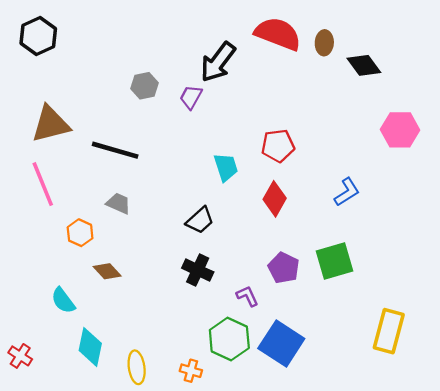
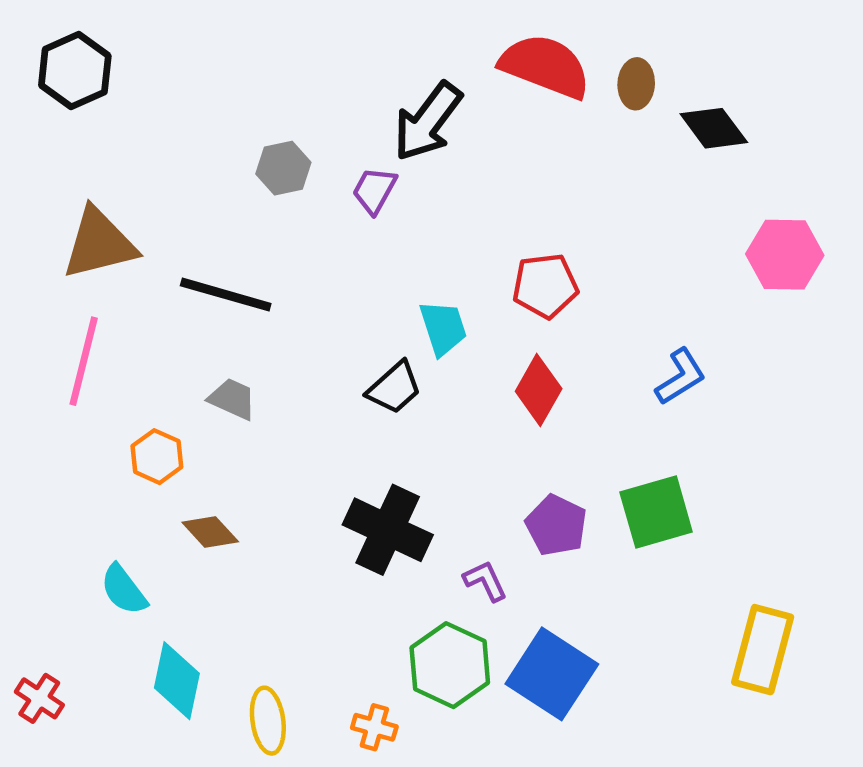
pink line: (43, 184) -> (84, 361), turned 36
black trapezoid: (200, 220) -> (394, 388), moved
black cross: (198, 270) -> (388, 530), size x1.4

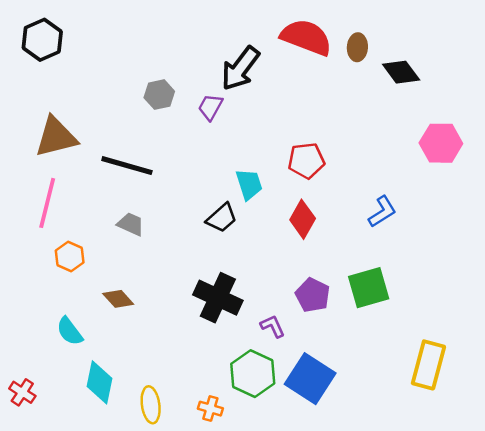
orange hexagon: (157, 457) -> (70, 257), moved

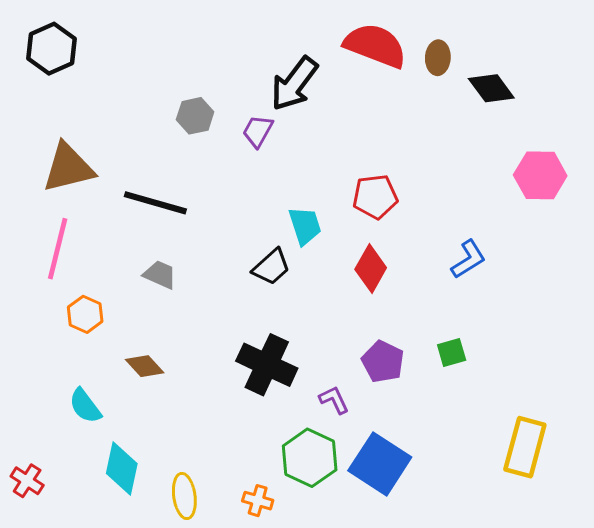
green square: (369, 288) -> (452, 352), size x0.6

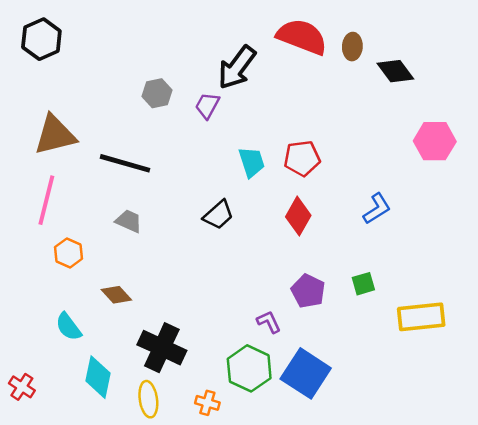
cyan trapezoid: (305, 226) -> (252, 162), moved
black cross: (267, 365) -> (162, 348), moved
yellow rectangle: (525, 447) -> (421, 317), moved, turned 69

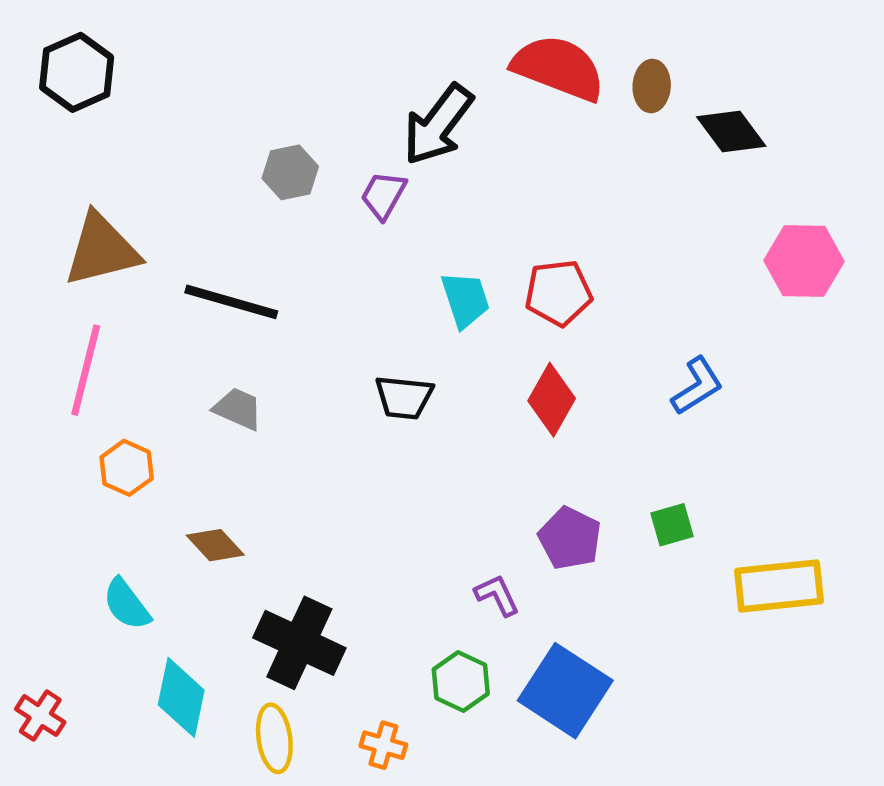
black trapezoid: (218, 215) -> (404, 397), turned 48
green hexagon: (249, 368) -> (461, 681), size x0.7

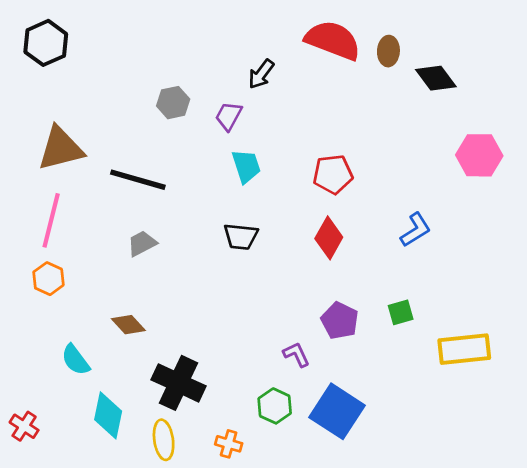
black arrow: (438, 125) -> (261, 74), size x0.6
cyan trapezoid: (465, 300) -> (246, 166), moved
gray trapezoid: (238, 409) -> (142, 243), turned -52
orange hexagon: (127, 468) -> (48, 279), moved

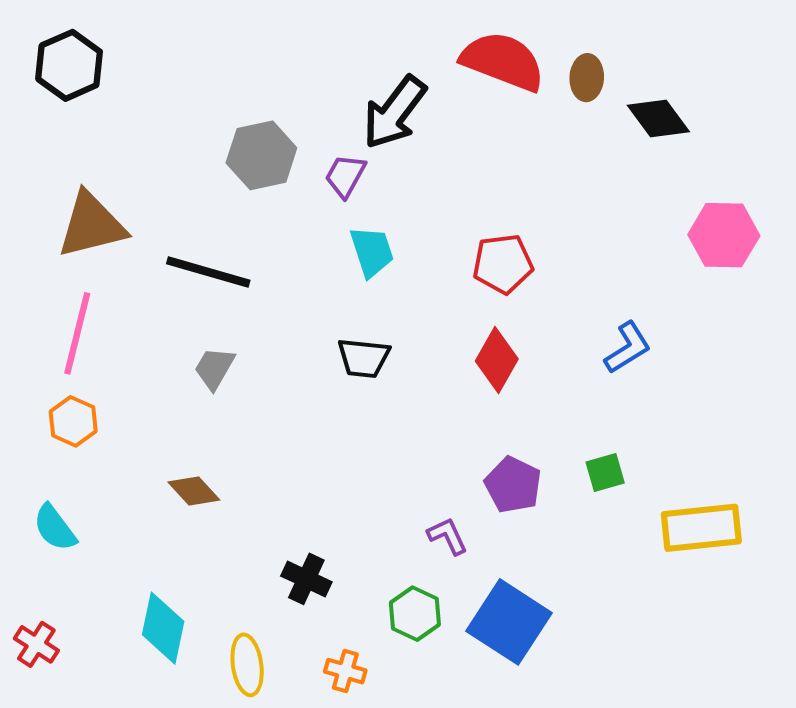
black arrow: (261, 74) -> (394, 112), size x1.6
gray hexagon: (173, 103) -> (261, 155), size x1.4
gray trapezoid: (142, 243) -> (214, 368), turned -32
cyan semicircle: (76, 360) -> (55, 528), moved
black cross: (178, 383) -> (306, 579), moved, size x0.6

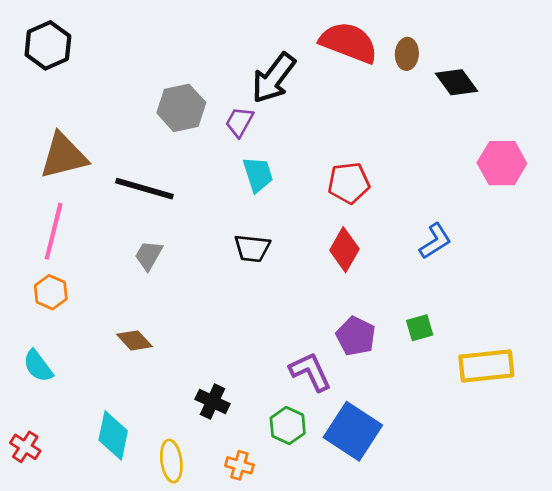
purple L-shape: (448, 536) -> (310, 372), size x1.5

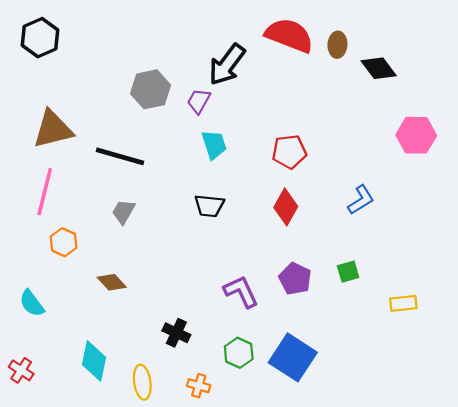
orange hexagon: (51, 292) -> (63, 242), moved
yellow rectangle: (486, 366) -> (403, 303), size x0.6
purple L-shape: (310, 372) -> (241, 292), moved

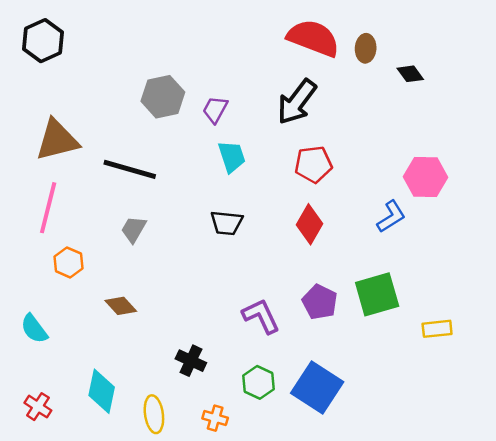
black arrow: (227, 65) -> (297, 102), moved
black diamond: (379, 68) -> (410, 74), size x0.7
pink hexagon: (416, 135) -> (426, 177), moved
green square: (348, 272) -> (377, 294), size x1.8
red cross: (21, 370) -> (38, 407), moved

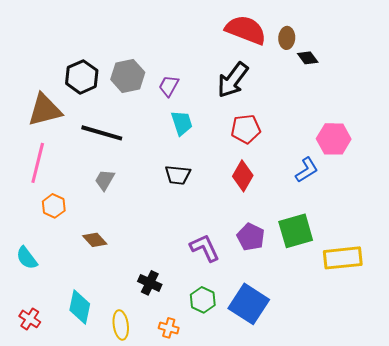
black hexagon: (43, 41) -> (82, 77), moved
black diamond: (410, 74) -> (308, 58), moved
yellow rectangle: (437, 329) -> (343, 258), size x1.6

